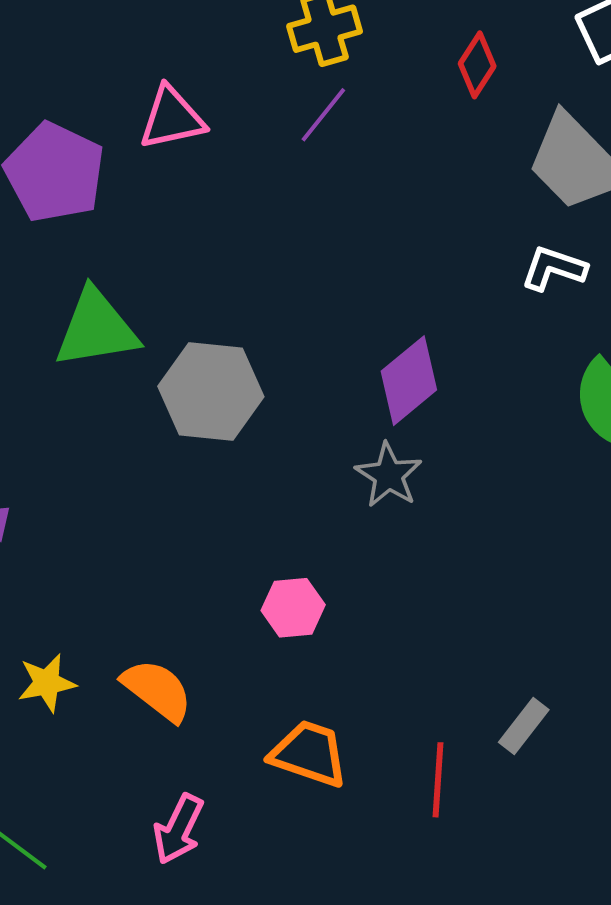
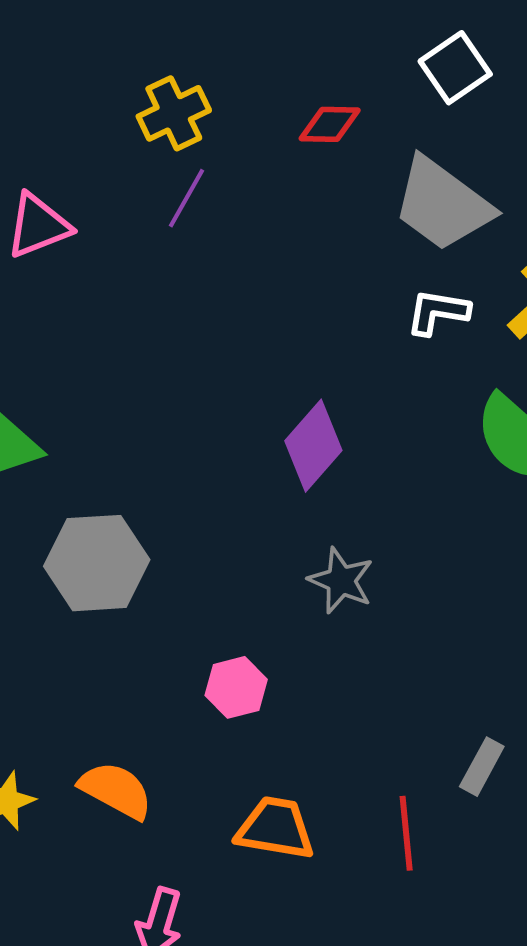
red diamond: (477, 65) -> (330, 124), turned 68
gray hexagon: (211, 391) -> (97, 563), moved
gray star: (389, 475) -> (341, 581), moved

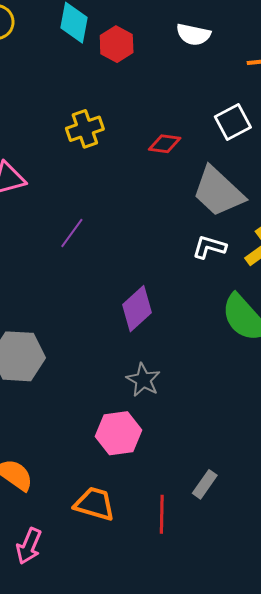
purple line: (187, 198) -> (72, 233), moved
pink hexagon: (236, 687) -> (119, 433), moved, size x1.4

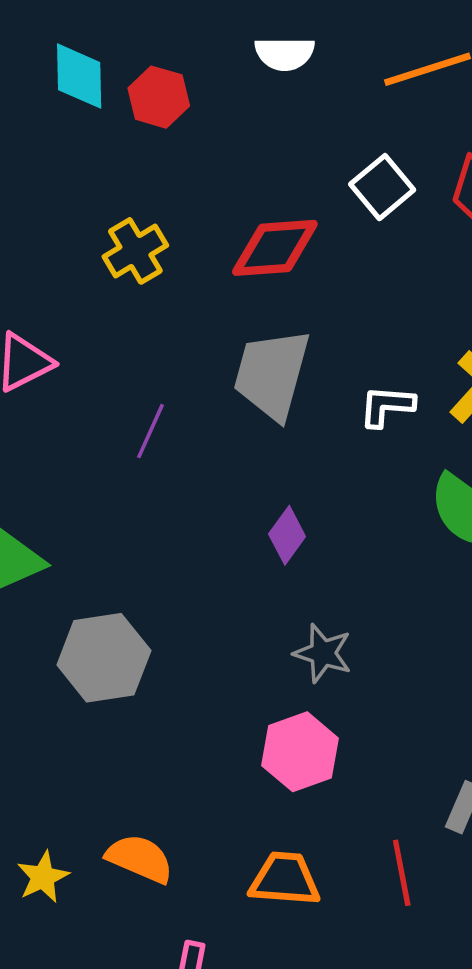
red diamond: (165, 144) -> (275, 248), size x1.6
gray trapezoid: (218, 192) -> (272, 374), moved, turned 74
purple diamond: (137, 309) -> (287, 535), size x0.7

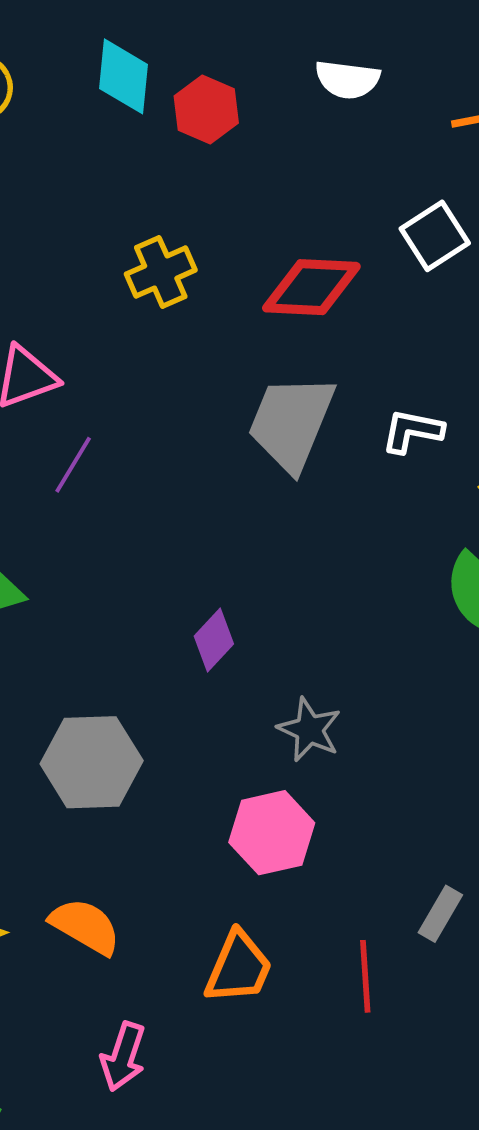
white L-shape: (387, 406) -> (412, 431), moved
purple line: (150, 431) -> (73, 465), moved
purple diamond: (287, 535) -> (214, 640), moved
gray hexagon: (104, 658) -> (92, 762), moved
orange trapezoid: (285, 879) -> (239, 968), turned 102

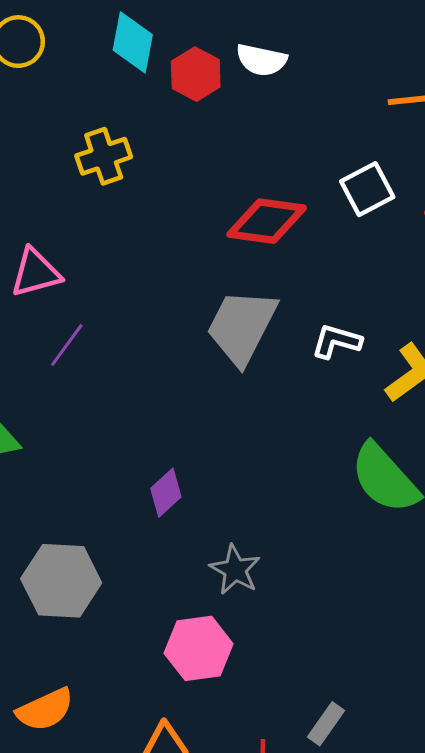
white semicircle: (347, 79) -> (261, 60), moved
yellow cross: (161, 272) -> (104, 156), moved
orange semicircle: (85, 926) -> (45, 710), turned 120

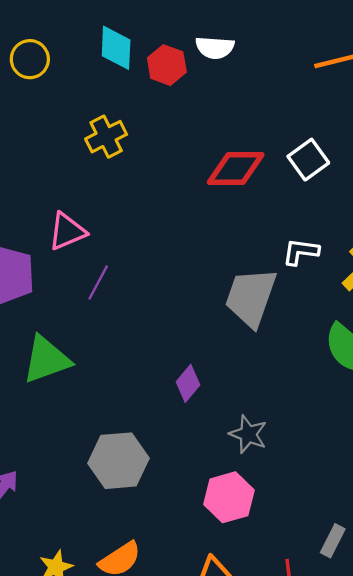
white square: (367, 189) -> (308, 160), moved
gray trapezoid: (242, 327) -> (251, 297), moved

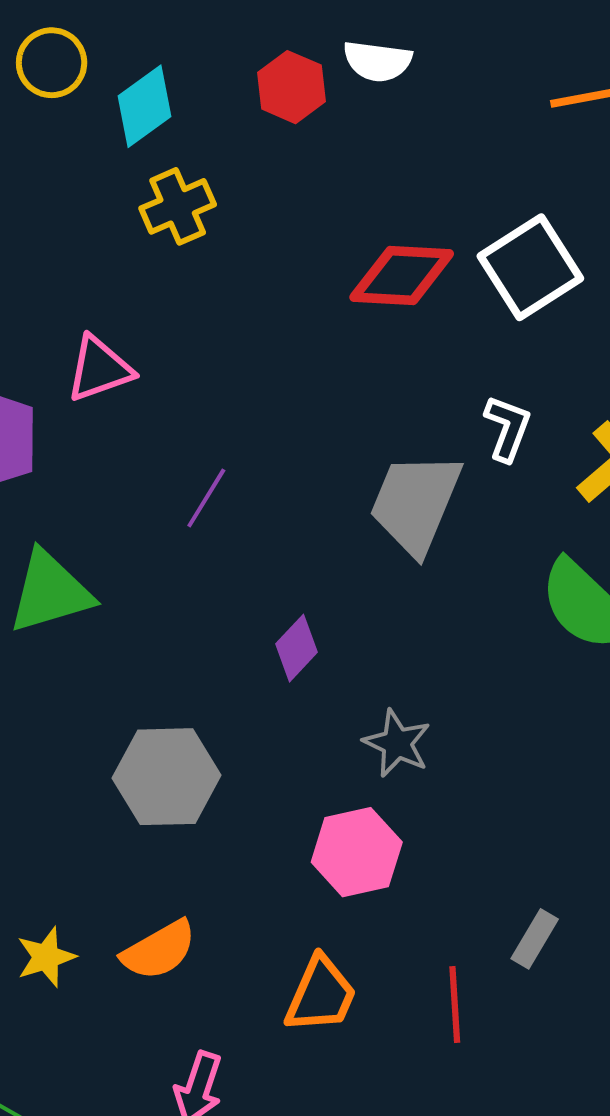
cyan diamond: (116, 48) -> (144, 106), moved, turned 48
white square: (308, 160) -> (530, 267), size x1.4
white L-shape: (301, 252) -> (508, 428), turned 99
purple line: (98, 283) -> (206, 498), moved

